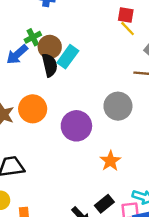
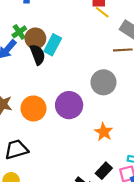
orange circle: (33, 109) -> (33, 108), moved

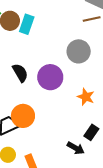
black semicircle: (38, 55) -> (20, 73), moved
orange circle: (33, 108) -> (23, 116), moved

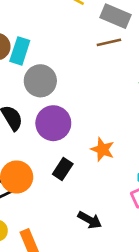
gray circle: (79, 51) -> (40, 81), moved
black rectangle: (91, 132) -> (63, 169), moved

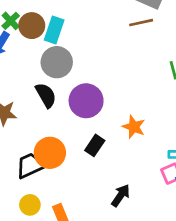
gray circle: (40, 81) -> (57, 62), moved
black arrow: (90, 220) -> (121, 195), turned -85

